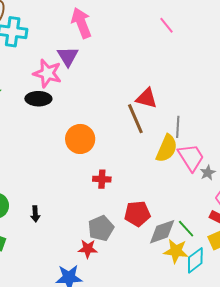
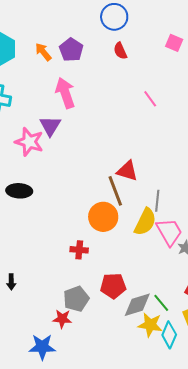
black ellipse: (38, 99) -> (19, 191), moved
orange circle: (80, 139) -> (103, 217), moved
cyan diamond: (195, 260) -> (169, 335), turned -32

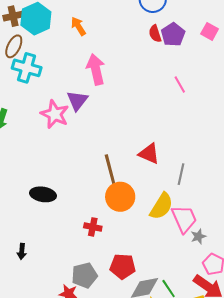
purple pentagon: (71, 50) -> (173, 35), moved
black ellipse: (19, 191) -> (43, 194), moved
brown line: (115, 191) -> (110, 169), moved
gray line: (157, 201) -> (181, 174), moved

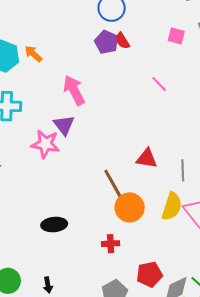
orange arrow: (78, 26) -> (33, 54), moved
pink square: (210, 31) -> (176, 36), moved
purple pentagon: (173, 35) -> (106, 42), moved

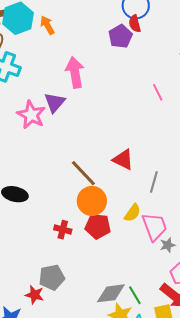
red semicircle: (122, 41) -> (135, 24), moved
brown line: (113, 184) -> (83, 173), turned -32
yellow semicircle: (172, 206) -> (132, 213), size x0.7
red pentagon: (149, 274) -> (98, 226), moved

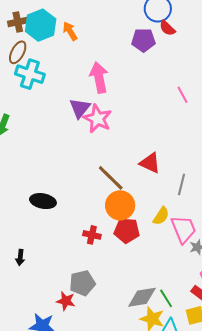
red semicircle: (135, 24) -> (167, 28), moved, turned -30
purple pentagon: (120, 36) -> (143, 40), turned 30
pink star: (31, 115) -> (98, 119), moved

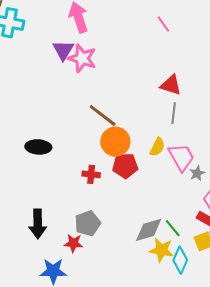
red triangle: (150, 163) -> (171, 85), moved
black arrow: (20, 258) -> (38, 224), moved, size x1.8

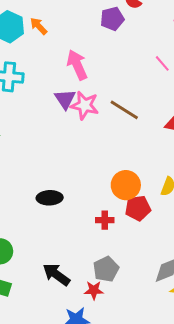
brown line: (103, 115) -> (124, 110), moved
black arrow: (38, 224) -> (56, 274), turned 132

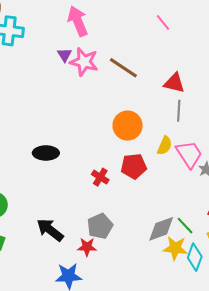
purple triangle: (65, 99) -> (65, 55), size x0.7
orange circle: (126, 185) -> (128, 126), moved
red cross: (105, 220) -> (100, 177), turned 30

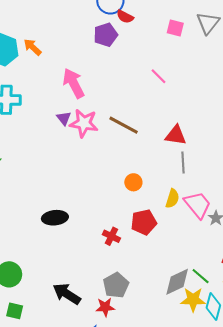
orange circle: (128, 126) -> (133, 182), size x0.6

